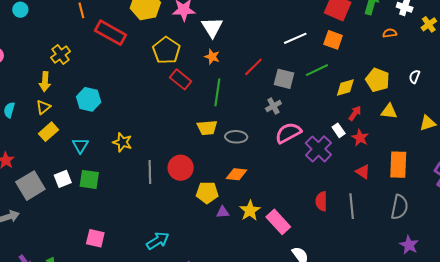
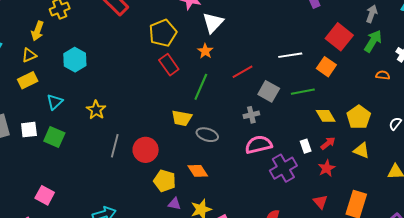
yellow diamond: (345, 88) -> (326, 116), turned 60
white rectangle: (339, 130) -> (306, 146), moved
orange diamond: (237, 174) -> (198, 171), turned 35

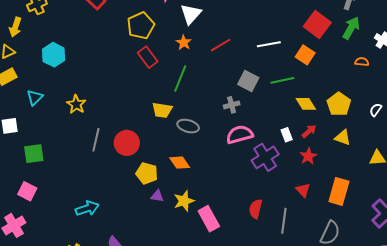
red line: (242, 72) -> (221, 45), moved
green square: (54, 137) -> (34, 154), moved, turned -30

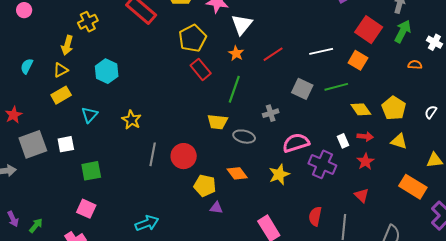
gray cross: (232, 105) -> (271, 113), moved
red arrow: (309, 131) -> (365, 136), turned 49
purple cross: (265, 157) -> (322, 164), turned -32
orange rectangle: (339, 191) -> (413, 187), moved, turned -72
yellow star: (184, 201) -> (279, 174), moved

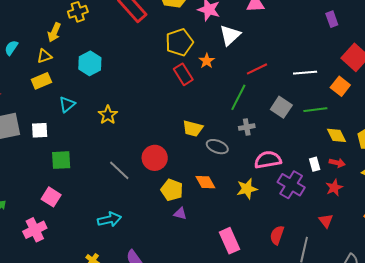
orange star: (236, 53) -> (207, 61), moved
green line: (234, 89) -> (238, 97), moved
gray line: (153, 154) -> (119, 170), moved, turned -65

